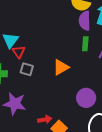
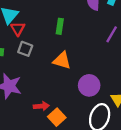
green rectangle: (85, 44) -> (60, 26), moved
orange triangle: (61, 67) -> (62, 60), moved, turned 42

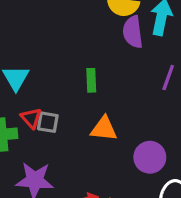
red triangle: (18, 29) -> (31, 118), moved

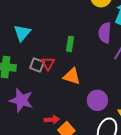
purple semicircle: (133, 32) -> (105, 33), moved
red triangle: (31, 118) -> (48, 63), moved

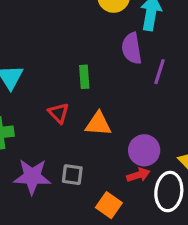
gray square: (37, 65) -> (72, 175), moved
red arrow: (52, 120) -> (138, 175), moved

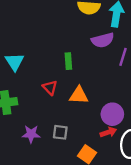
purple semicircle: (132, 48) -> (103, 40), turned -95
purple star: (32, 177) -> (31, 134), size x0.7

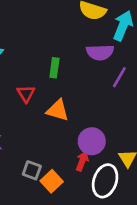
gray square: (60, 132) -> (32, 170), moved
red arrow: (108, 132) -> (82, 161), turned -63

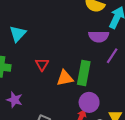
green rectangle: (54, 68) -> (84, 73), moved, size x1.6
orange triangle: (58, 110) -> (65, 78), turned -30

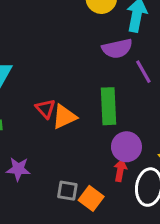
purple line: (112, 56) -> (143, 72), turned -49
orange triangle: (65, 78) -> (64, 117), moved

